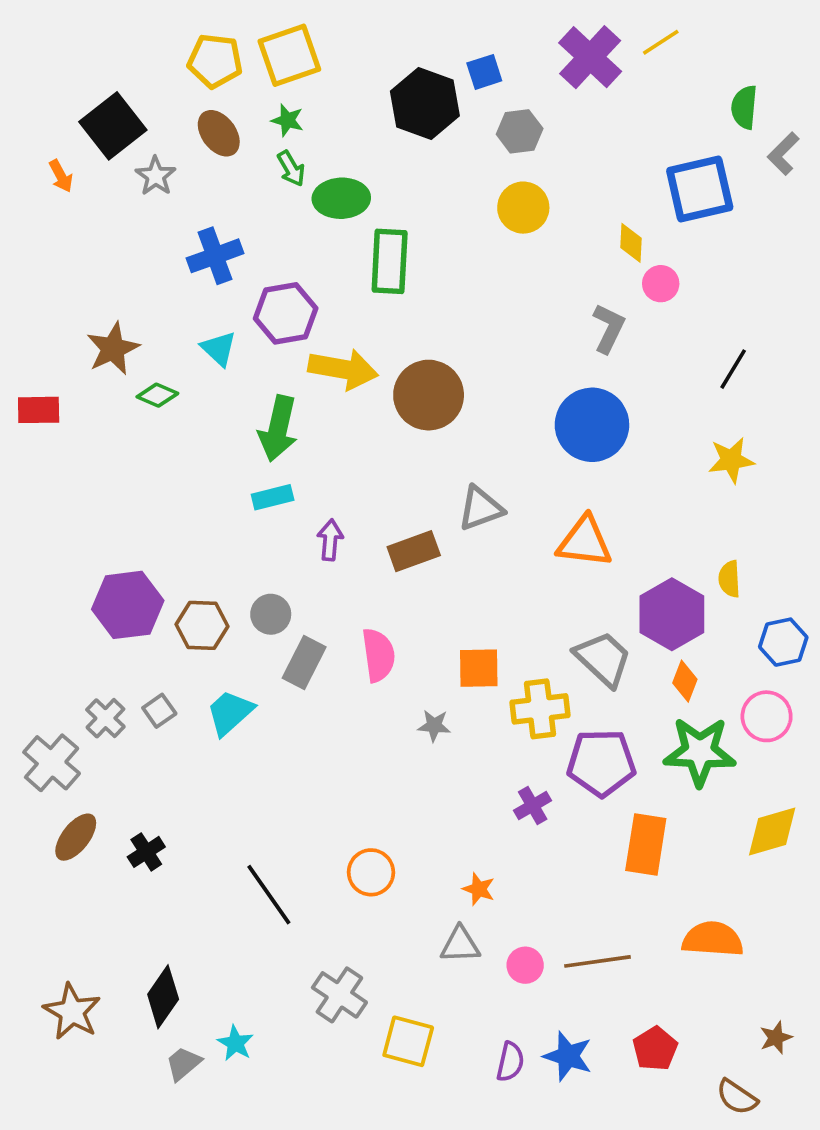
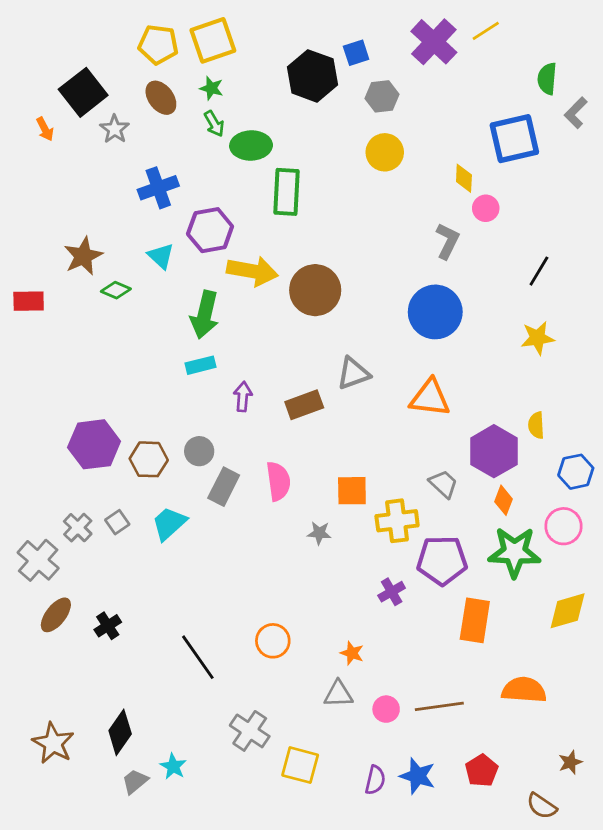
gray trapezoid: (603, 659) -> (443, 484), size x0.7

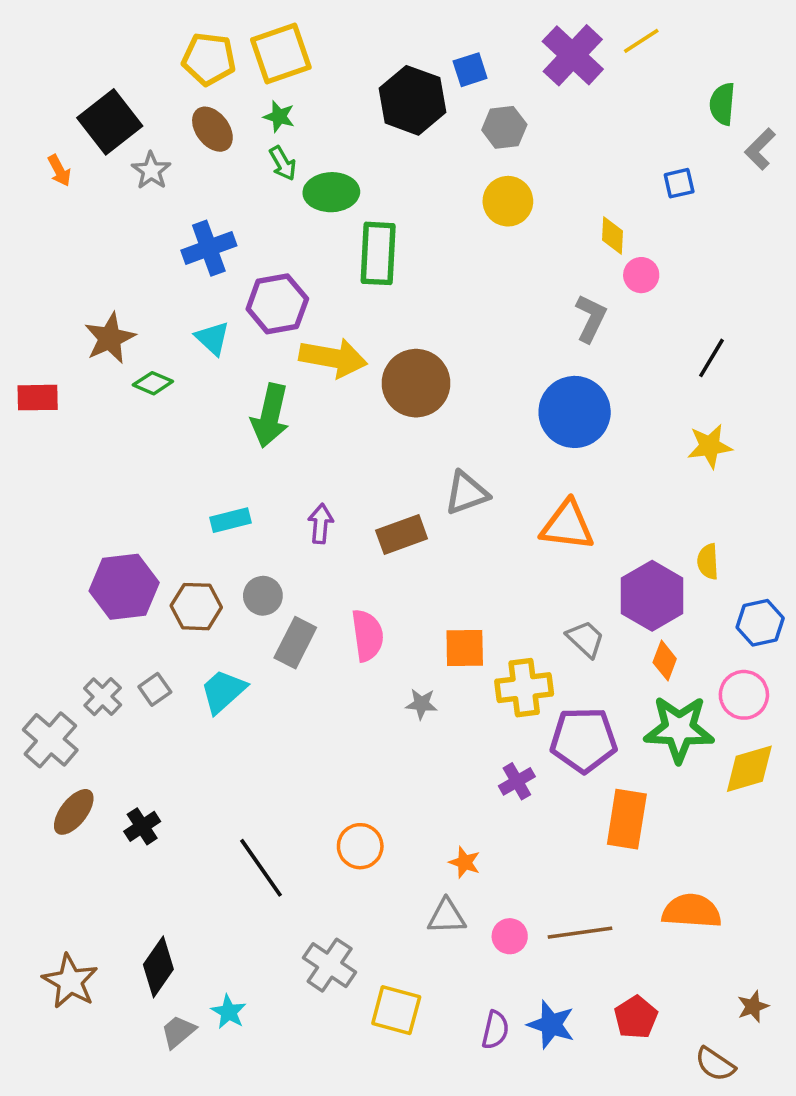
blue square: (514, 139) -> (679, 183), size x0.5
cyan rectangle: (201, 365) -> (230, 520), moved
yellow diamond: (568, 611) -> (749, 769), moved

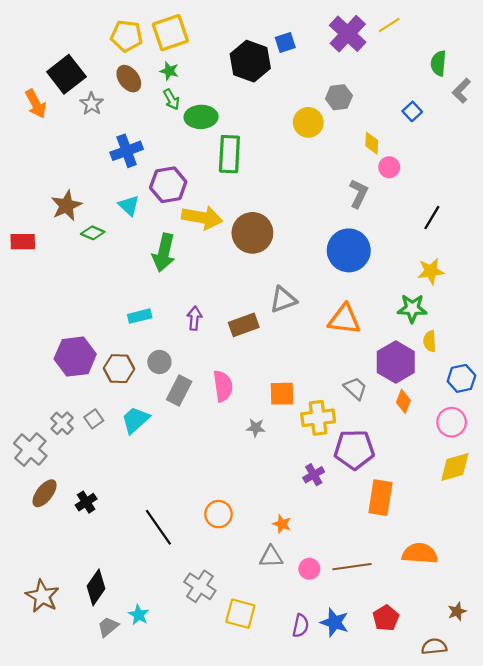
gray hexagon: (504, 127) -> (339, 97), moved
orange arrow: (59, 171) -> (36, 104), size x1.5
blue square: (679, 183) -> (412, 111), turned -30
green star: (679, 729) -> (412, 308), moved, size x0.7
brown semicircle: (715, 1064) -> (434, 646), turned 140

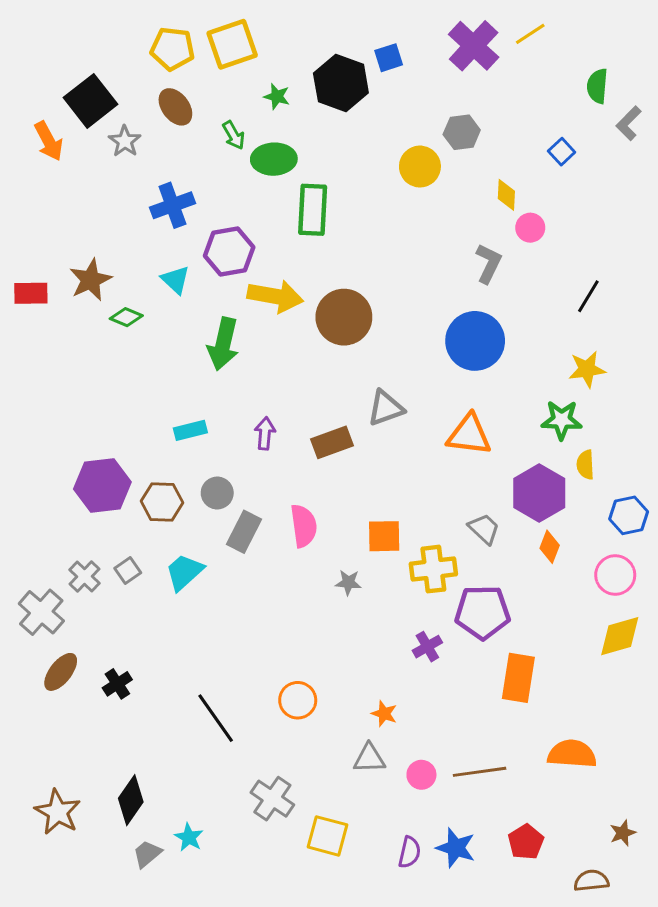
green star: (169, 71) -> (277, 96), moved
red rectangle: (23, 242) -> (31, 293), moved

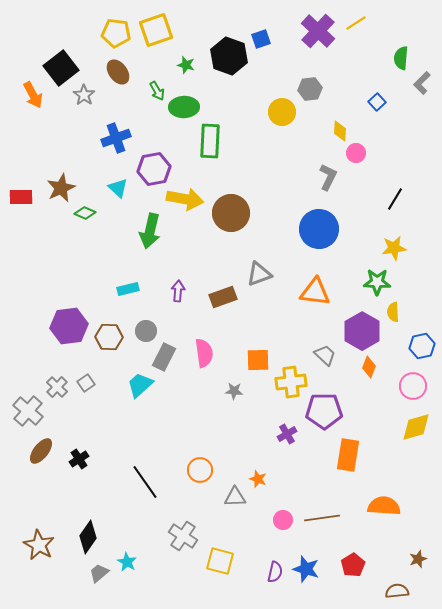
cyan trapezoid: (184, 572) -> (140, 385), moved
gray triangle: (369, 758) -> (235, 497), moved

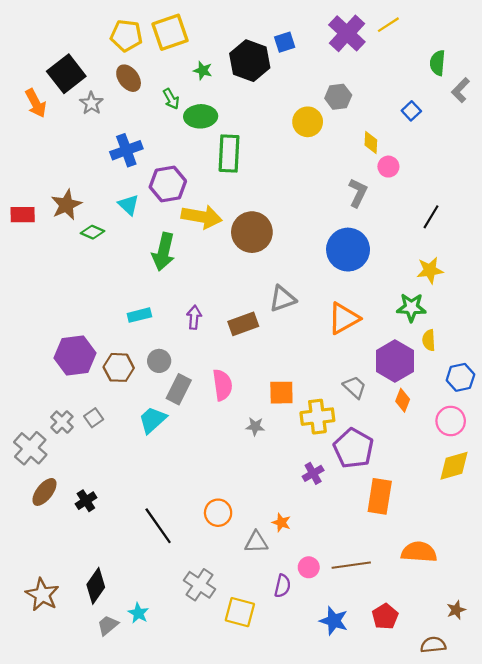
orange triangle: (315, 292) -> (344, 318), turned -36
purple pentagon: (324, 411) -> (353, 448), turned 30
purple semicircle: (275, 572) -> (282, 586), moved

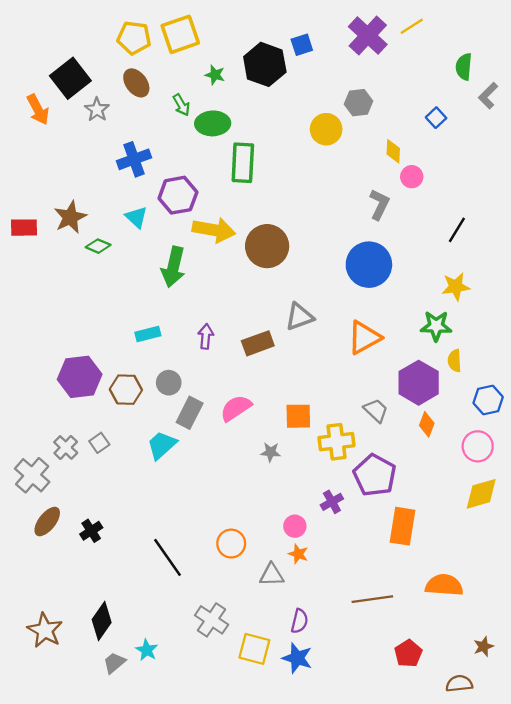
pink semicircle: (222, 385) -> (236, 408), turned -116
pink circle: (309, 567) -> (295, 526), moved
blue star: (334, 621) -> (297, 658), moved

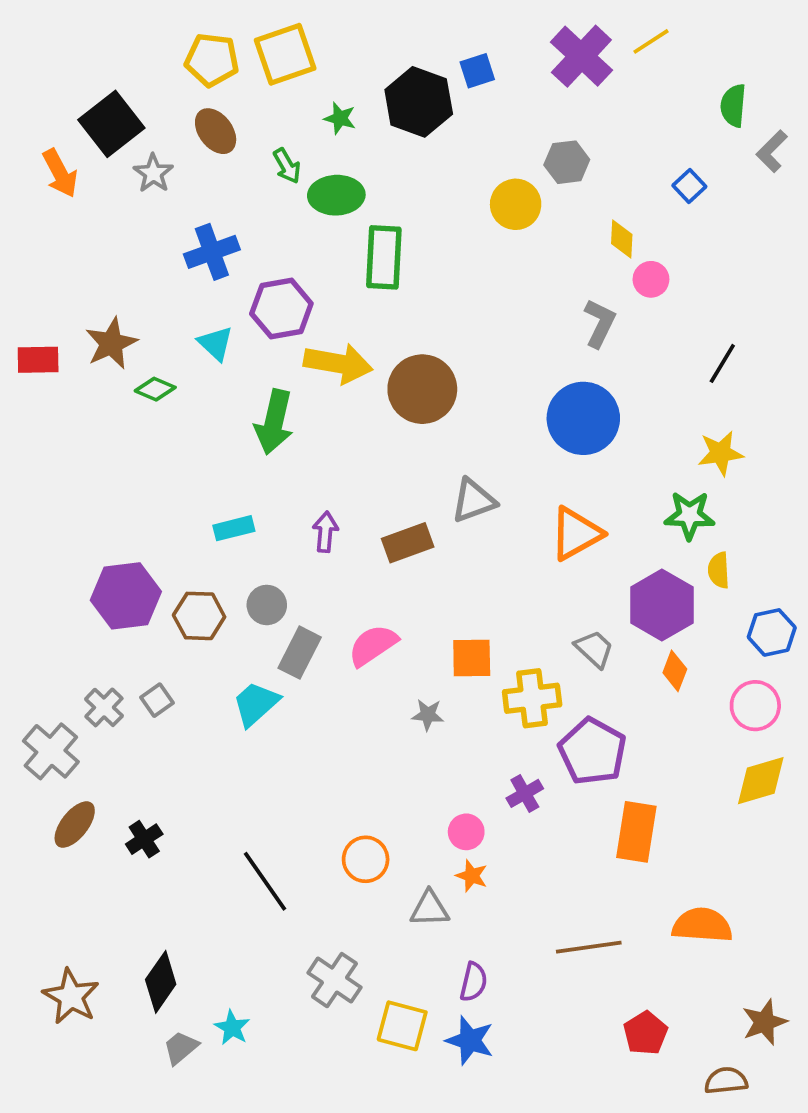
brown star: (483, 647) -> (764, 1022), size x1.4

